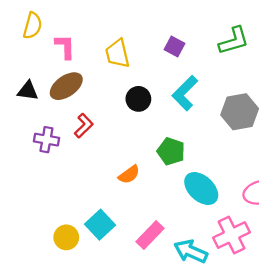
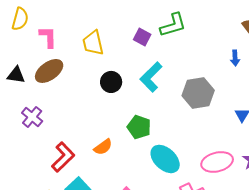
green L-shape: (234, 41) -> (173, 25), moved
red L-shape: (84, 126) -> (63, 157), moved, size x1.4
purple cross: (46, 140) -> (32, 117), turned 30

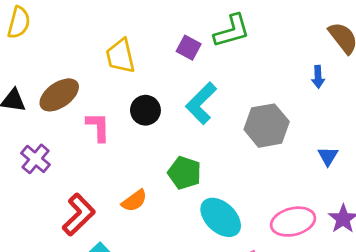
pink L-shape: (48, 37) -> (98, 127), moved

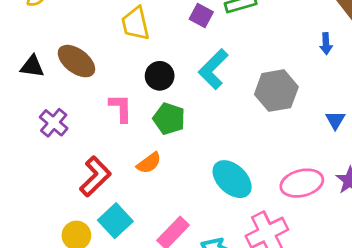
brown ellipse: (59, 95) -> (76, 61), turned 72
pink L-shape: (98, 127) -> (121, 108), moved
green pentagon: (184, 173) -> (169, 119), moved

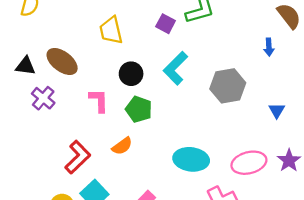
purple cross: (54, 123) -> (43, 98), moved
cyan ellipse: (232, 179) -> (191, 159), turned -36

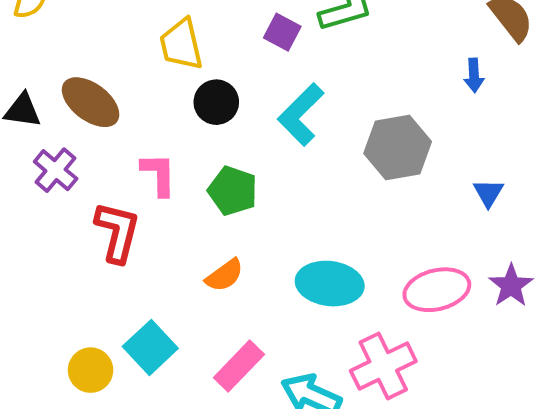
black circle: (131, 74) -> (216, 102), moved
orange semicircle: (122, 146) -> (225, 275), moved
red L-shape: (78, 157) -> (117, 232), moved, turned -32

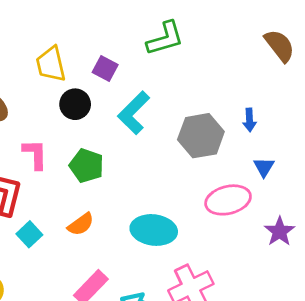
purple square: (282, 32) -> (105, 68), moved
blue arrow: (474, 75) -> (249, 120), moved
pink ellipse: (437, 290) -> (228, 200), moved
cyan square: (150, 347) -> (29, 234), moved, size x0.7

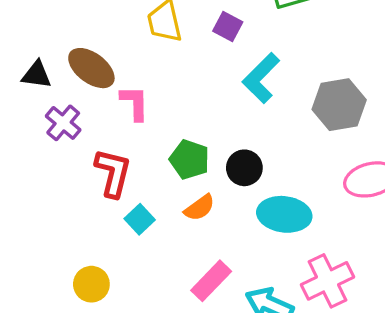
black circle: (75, 104) -> (244, 168), moved
pink L-shape: (35, 154) -> (135, 103), moved
green pentagon: (87, 166) -> (190, 159), moved

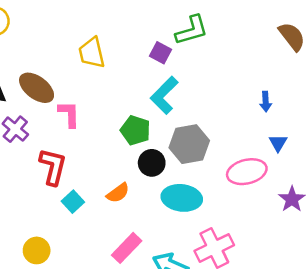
purple square: (228, 26) -> (160, 53), moved
gray hexagon: (339, 105) -> (189, 144), moved
green pentagon: (190, 159) -> (135, 130), moved

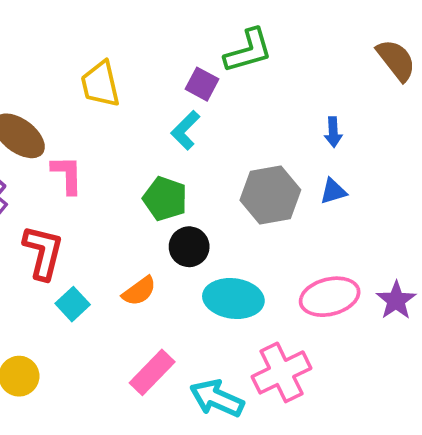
cyan L-shape: (164, 95) -> (185, 130), moved, size x0.7
blue arrow: (266, 102) -> (333, 132), moved
blue triangle: (278, 143) -> (333, 191), moved, turned 42
gray hexagon: (189, 144) -> (270, 195), moved
pink ellipse: (247, 172) -> (330, 297), moved

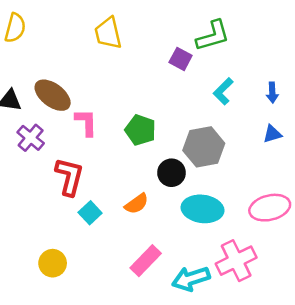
yellow trapezoid: (100, 84) -> (108, 33), moved
cyan L-shape: (185, 130) -> (223, 91), moved
gray hexagon: (270, 195) -> (204, 147), moved
green pentagon: (165, 199) -> (140, 130), moved
cyan arrow: (217, 398) -> (191, 279), turned -42

